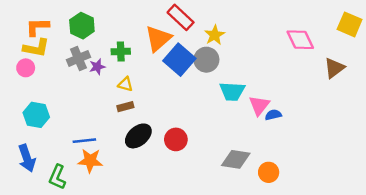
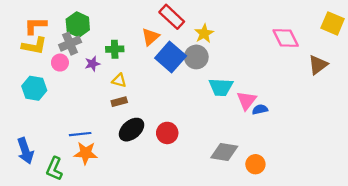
orange triangle: (158, 39) -> (150, 37), size x0.7
gray cross: (78, 58) -> (70, 44), moved
pink circle: (26, 68) -> (60, 63), moved
cyan hexagon: (36, 115) -> (34, 88), moved

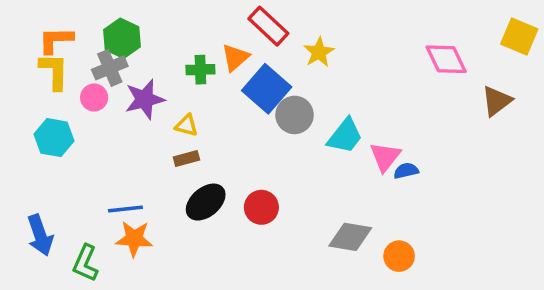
yellow L-shape: (34, 46) -> (54, 71), turned -100
green cross: (115, 49) -> (200, 70), moved
gray circle: (196, 57) -> (295, 115), moved
purple star: (92, 64) -> (145, 99), size x1.6
cyan trapezoid: (221, 87) -> (345, 136), turned -55

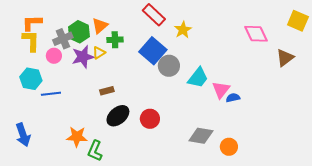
green hexagon: (122, 38) -> (79, 32), moved
orange triangle: (235, 57) -> (100, 26), moved
yellow triangle: (186, 125) -> (99, 53), moved, turned -48
blue line: (125, 209) -> (51, 94), moved
green L-shape: (85, 263) -> (95, 151), moved

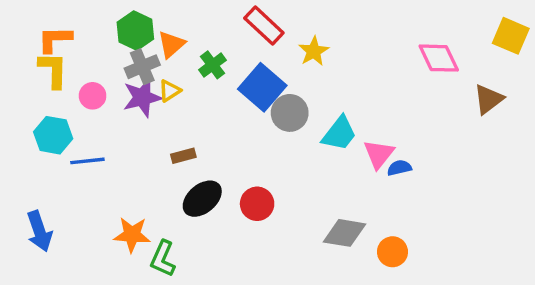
green hexagon: (79, 32) -> (135, 31), moved
gray cross: (63, 39) -> (142, 67), moved
green cross: (115, 40) -> (213, 65), moved, turned -35

